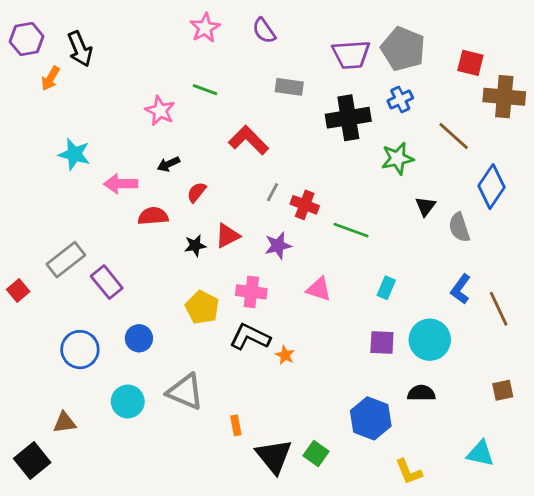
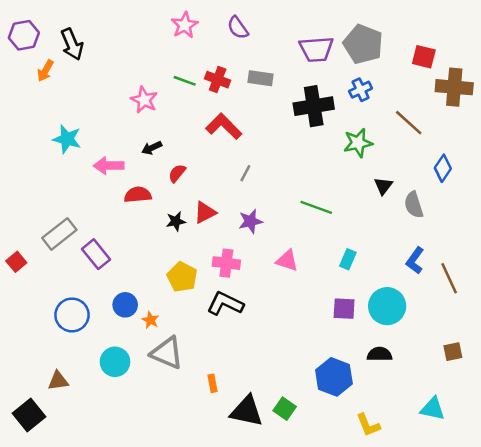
blue diamond: (492, 187) -> (443, 168), size x0.7
red cross: (305, 205) -> (218, 80), moved
orange star: (285, 355) -> (150, 320), moved
black triangle: (274, 456) -> (247, 411), turned -39

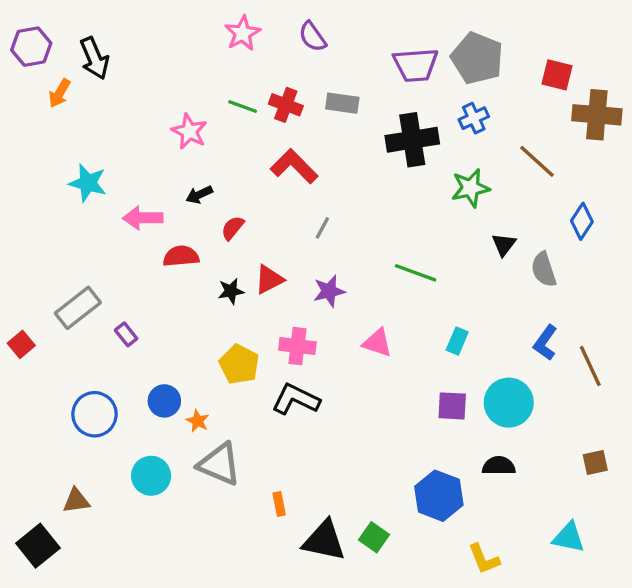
purple rectangle: (96, 254) -> (126, 334), size x0.6

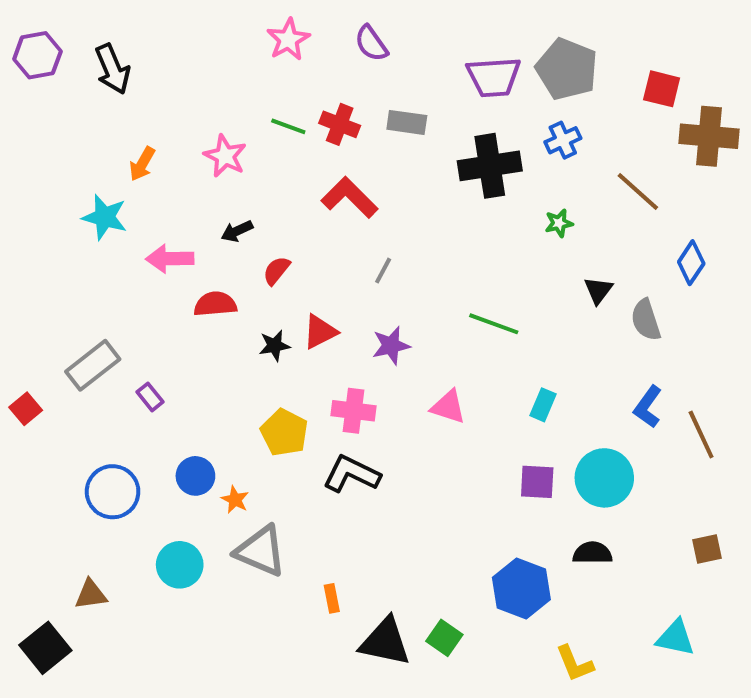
orange arrow: (60, 93) -> (142, 164), moved
green star: (470, 188) -> (559, 223), size x0.6

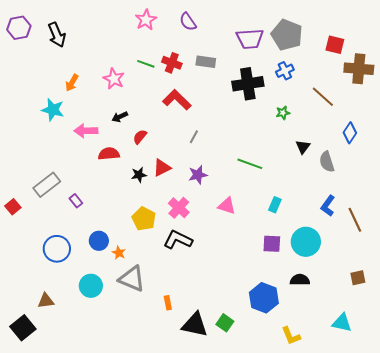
pink cross: (353, 411) -> (179, 208), turned 35

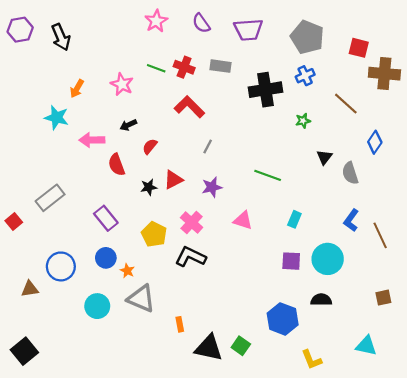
purple trapezoid: (250, 39) -> (248, 30), moved
red semicircle: (109, 154) -> (117, 165), turned -105
purple rectangle: (76, 201) -> (106, 218), moved, size x1.6
brown triangle: (46, 301) -> (30, 289), moved

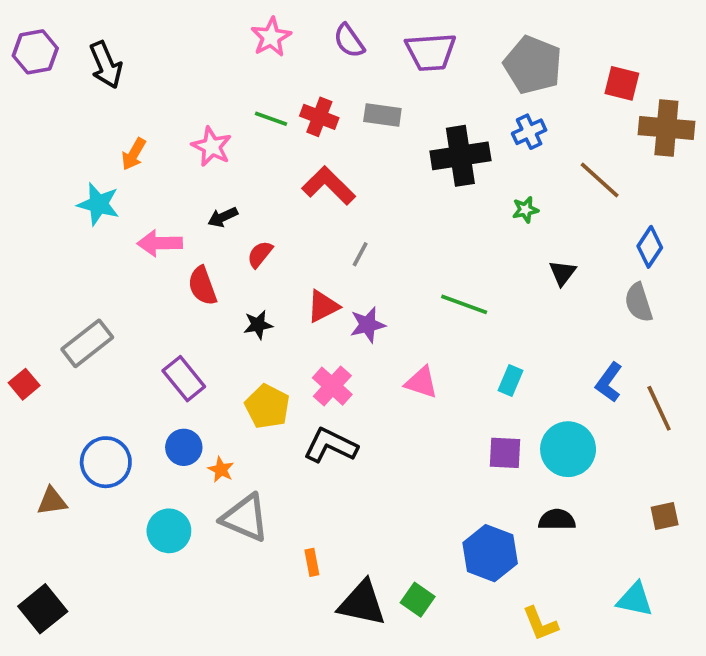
gray semicircle: (350, 173) -> (639, 303), moved
red triangle: (173, 180) -> (323, 306), moved

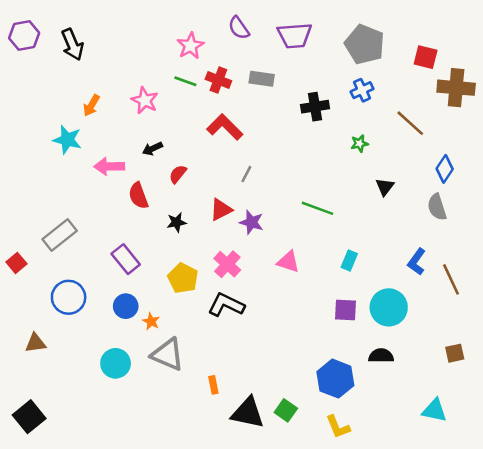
pink star: (271, 37) -> (190, 46), moved
black cross: (460, 156) -> (315, 107), size x0.7
purple star: (368, 325) -> (251, 222), turned 30
blue circle: (106, 462) -> (69, 297), moved
yellow L-shape: (540, 624) -> (338, 427), moved

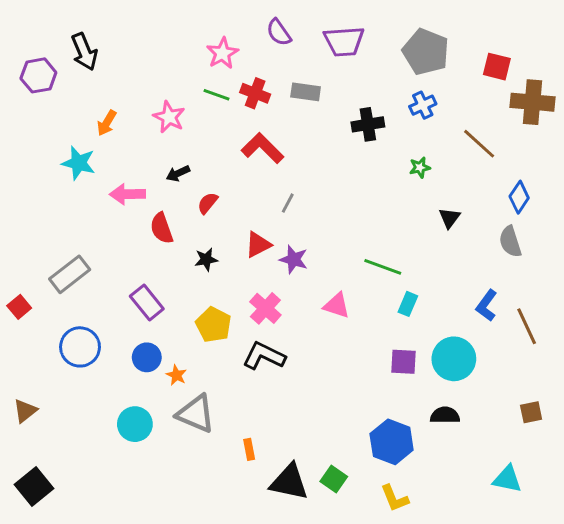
purple hexagon: (24, 36) -> (38, 75), moved
green line: (318, 208) -> (383, 267), moved
brown triangle: (35, 343) -> (25, 411), moved, turned -30

